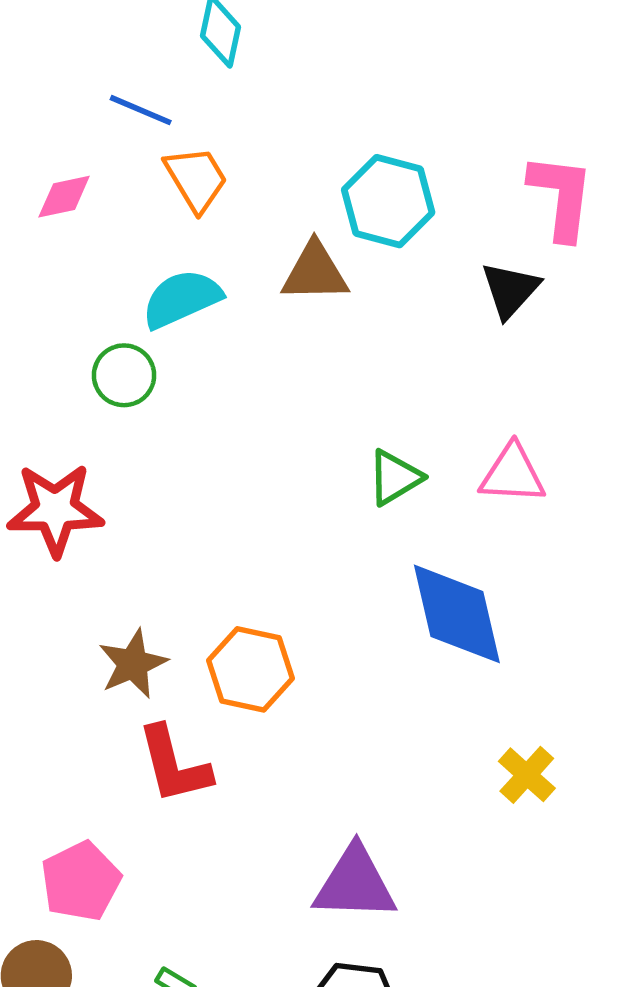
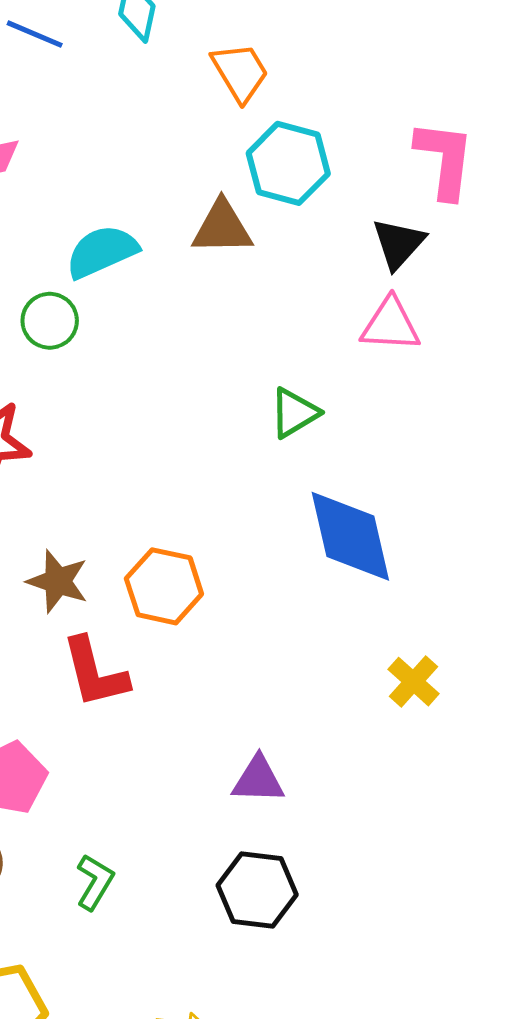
blue line: (141, 110) -> (35, 34), moved
orange trapezoid: (196, 179) -> (240, 72), moved
pink triangle: (512, 474) -> (390, 325), moved
brown star: (133, 664) -> (58, 581), turned -30
purple triangle: (355, 884) -> (258, 780), size x0.7

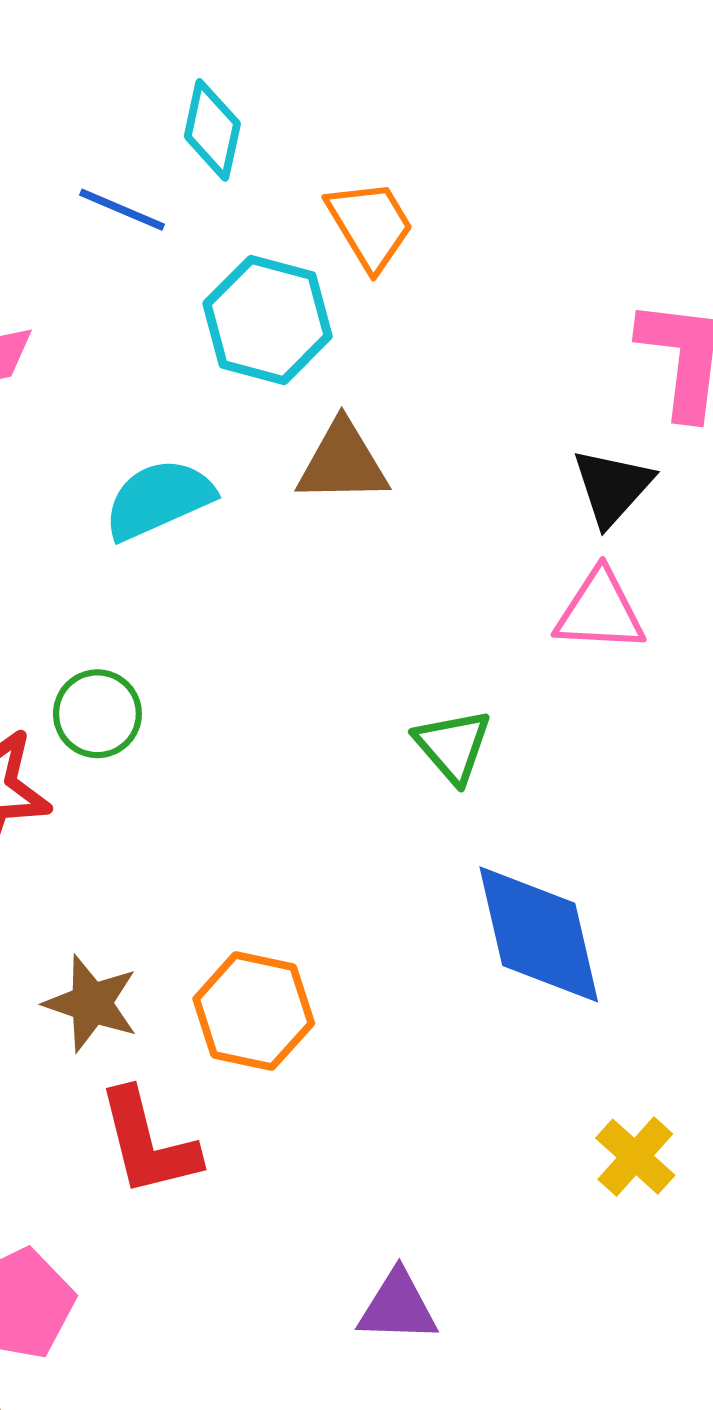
blue line: (35, 34) -> (122, 210), moved
cyan hexagon: (288, 163) -> (268, 320), moved
green circle: (50, 321) -> (97, 714), moved
green triangle: (294, 413) -> (453, 746), turned -40

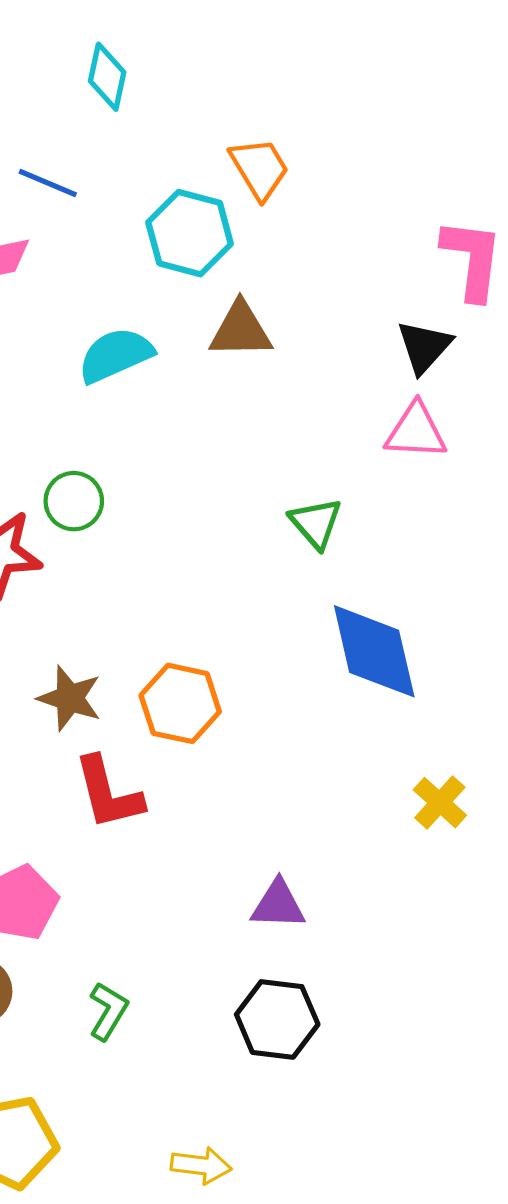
cyan diamond: (212, 130) -> (107, 77), moved
blue line: (122, 210) -> (48, 183), moved

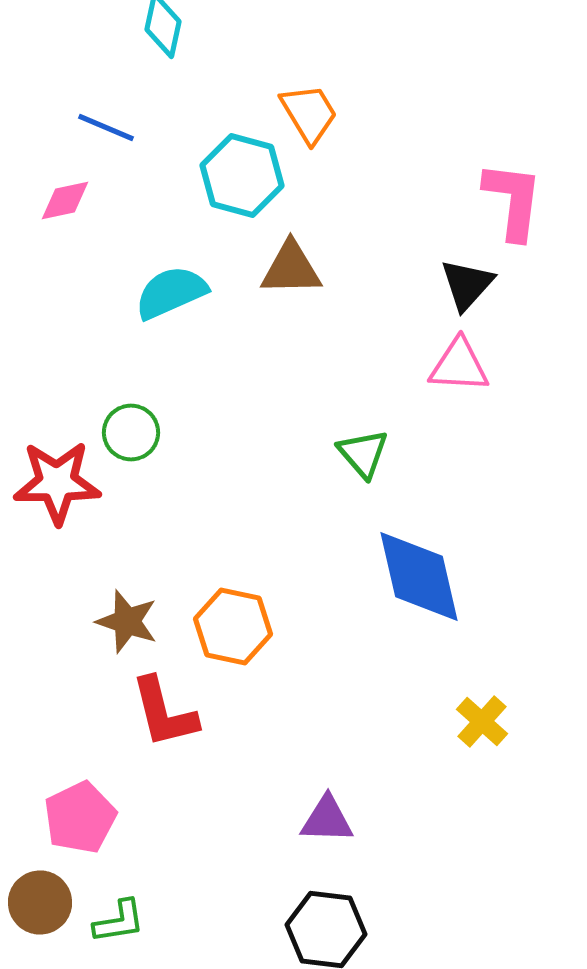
green L-shape: (108, 1011) -> (119, 922), moved, turned 50

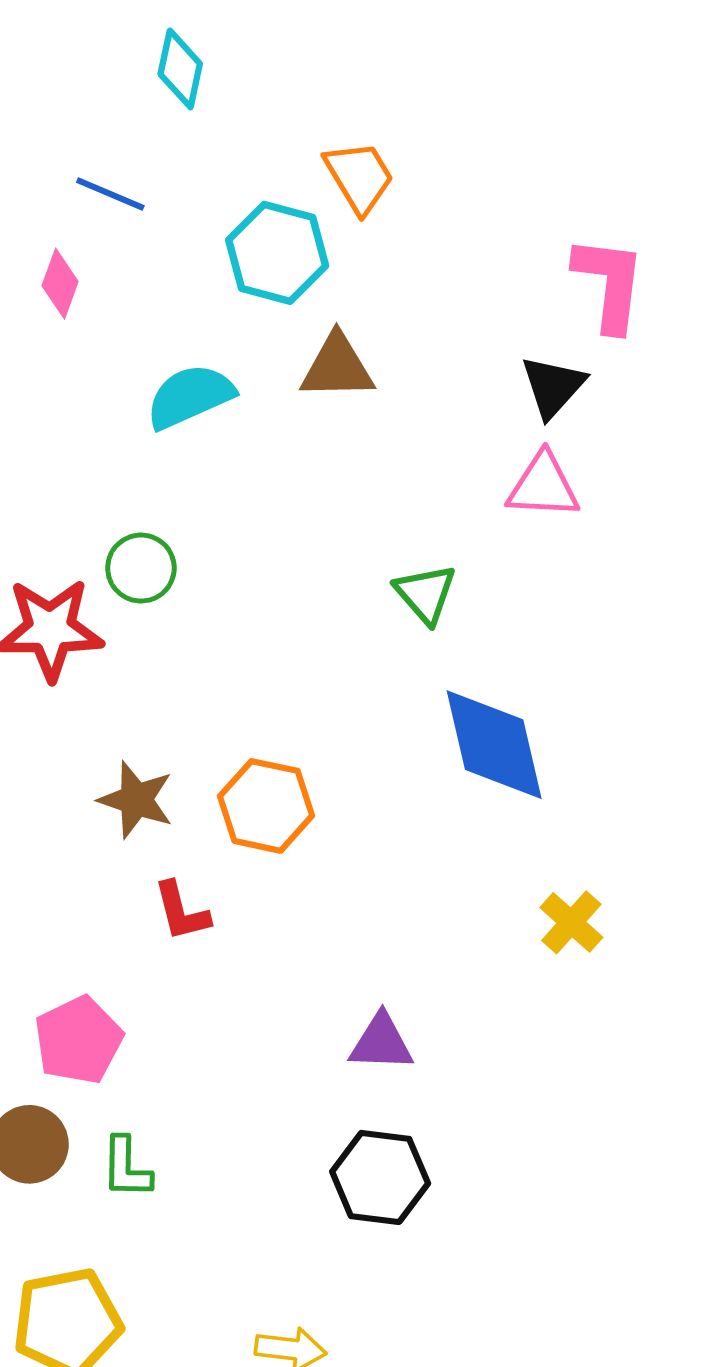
pink diamond: (65, 200) -> (60, 284), turned -58
red L-shape: (164, 712) -> (181, 911), size x0.7
green L-shape: (119, 922) -> (126, 1168), turned 100

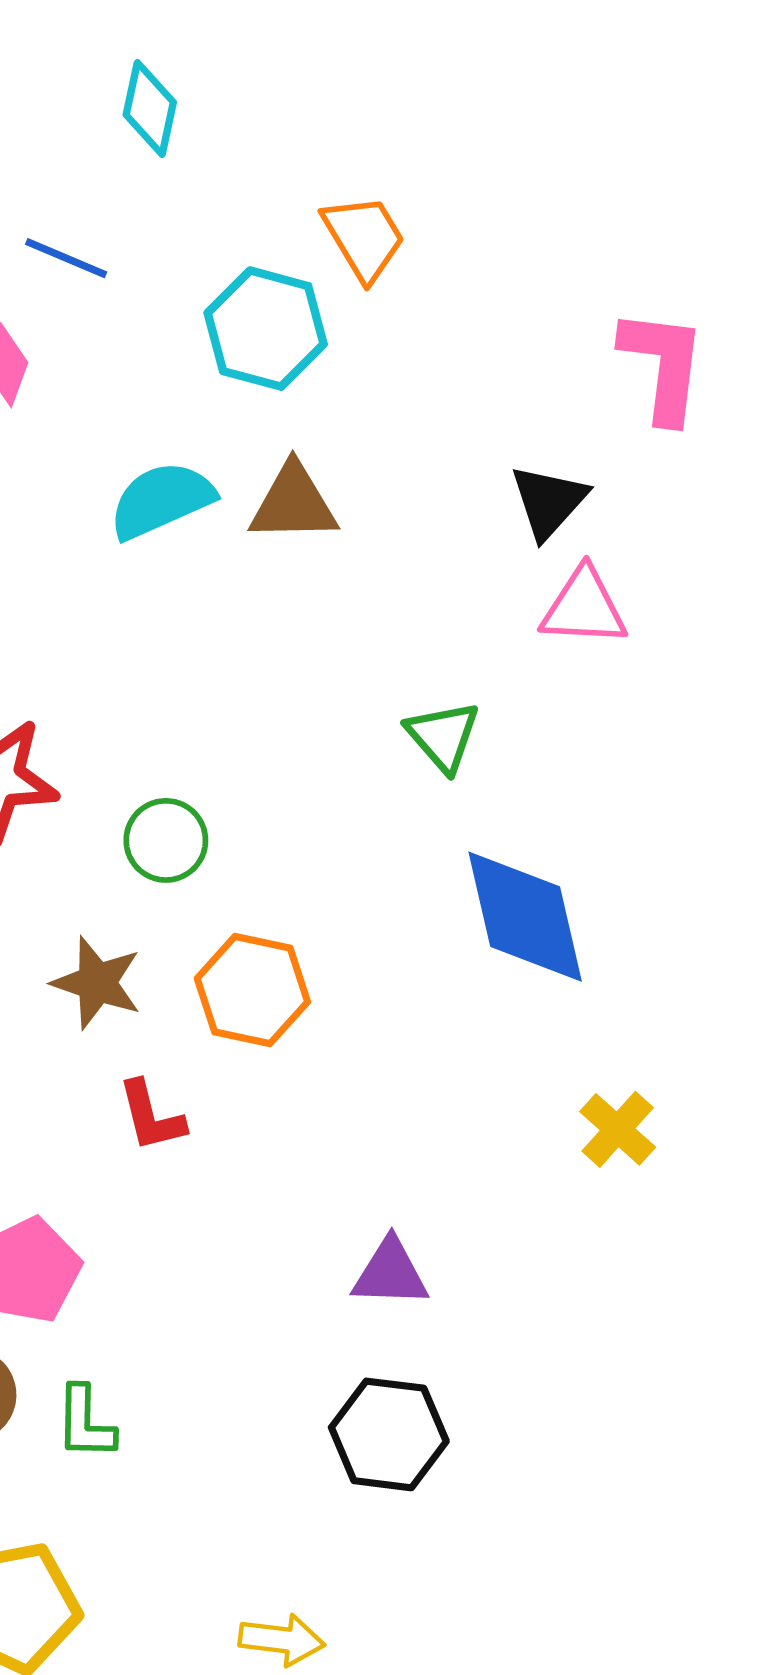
brown triangle: (337, 367) -> (293, 503), moved
black triangle: (553, 387) -> (549, 502), moved
green circle: (141, 568) -> (166, 840), moved

